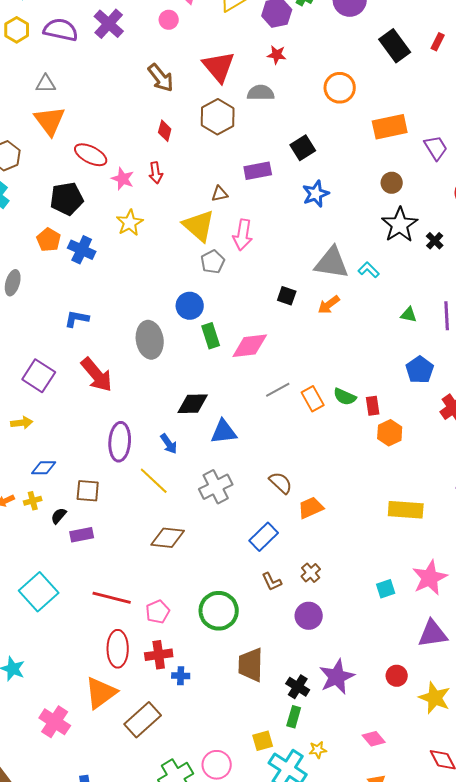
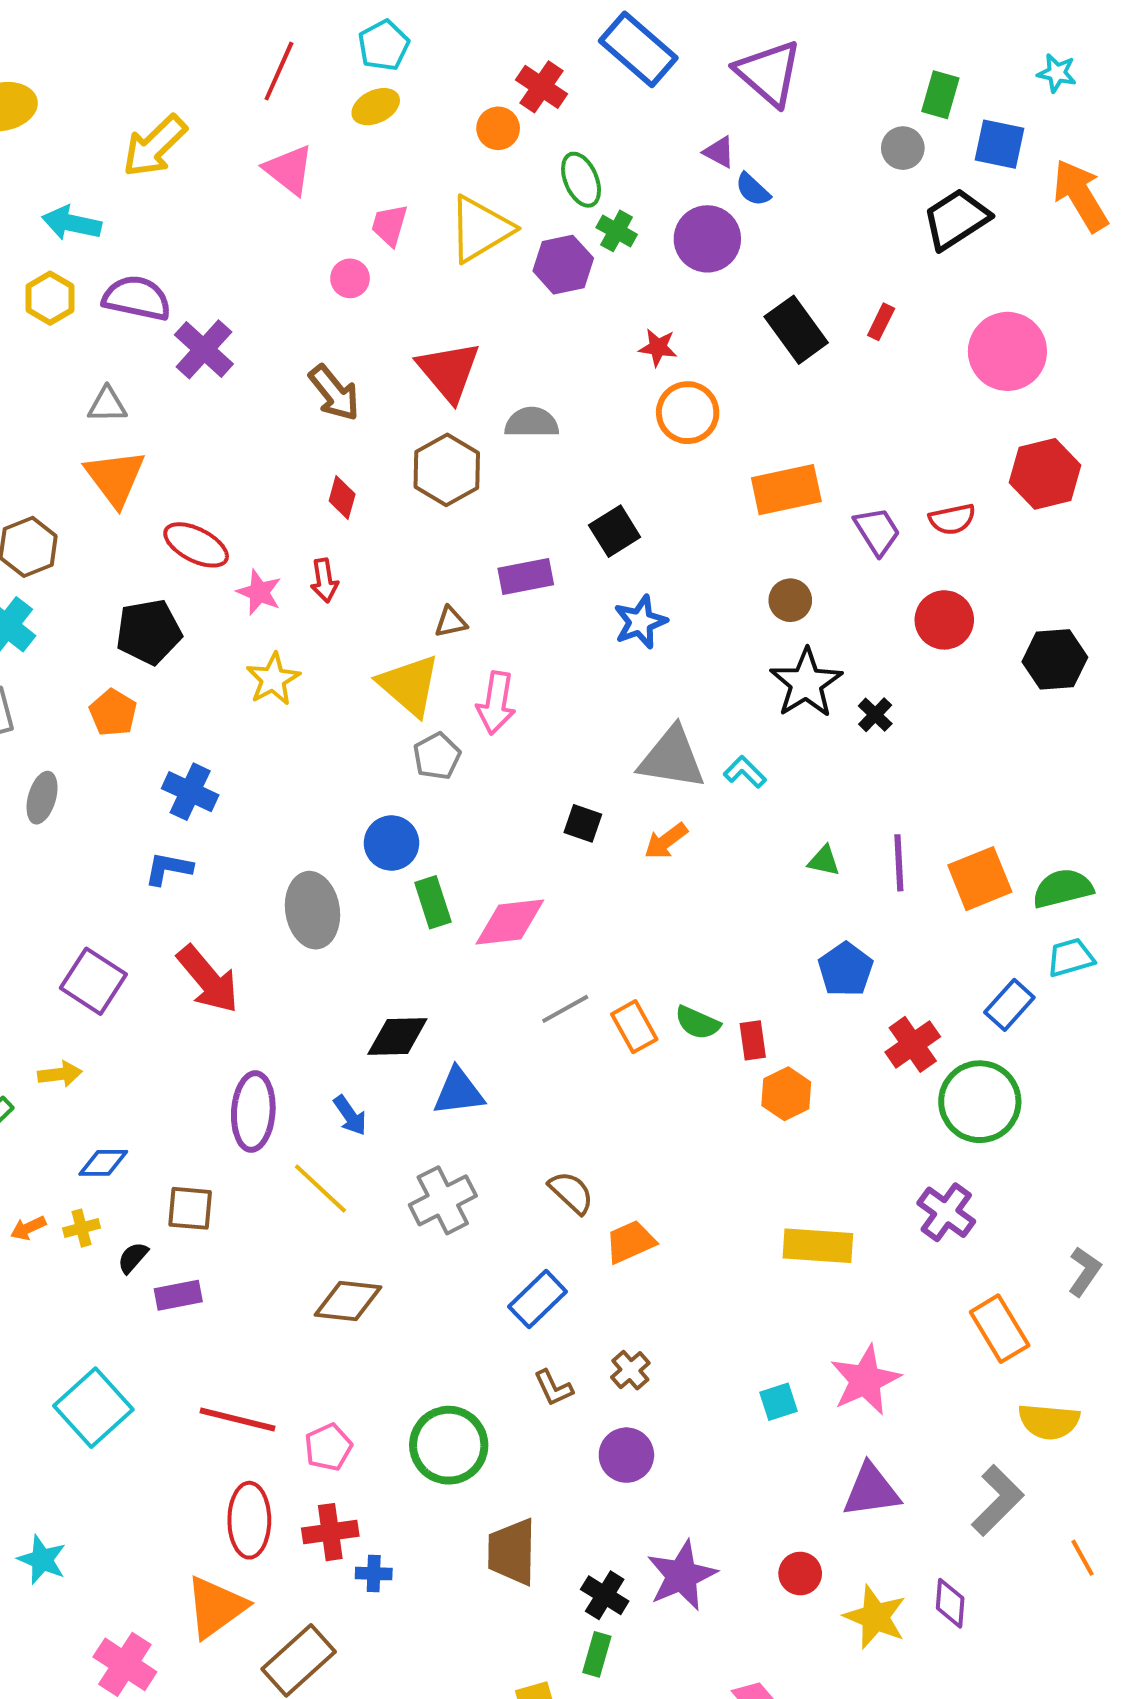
purple cross: (109, 24) -> (204, 349), moved
red star: (277, 55) -> (658, 347), moved
blue cross: (82, 250) -> (190, 792), moved

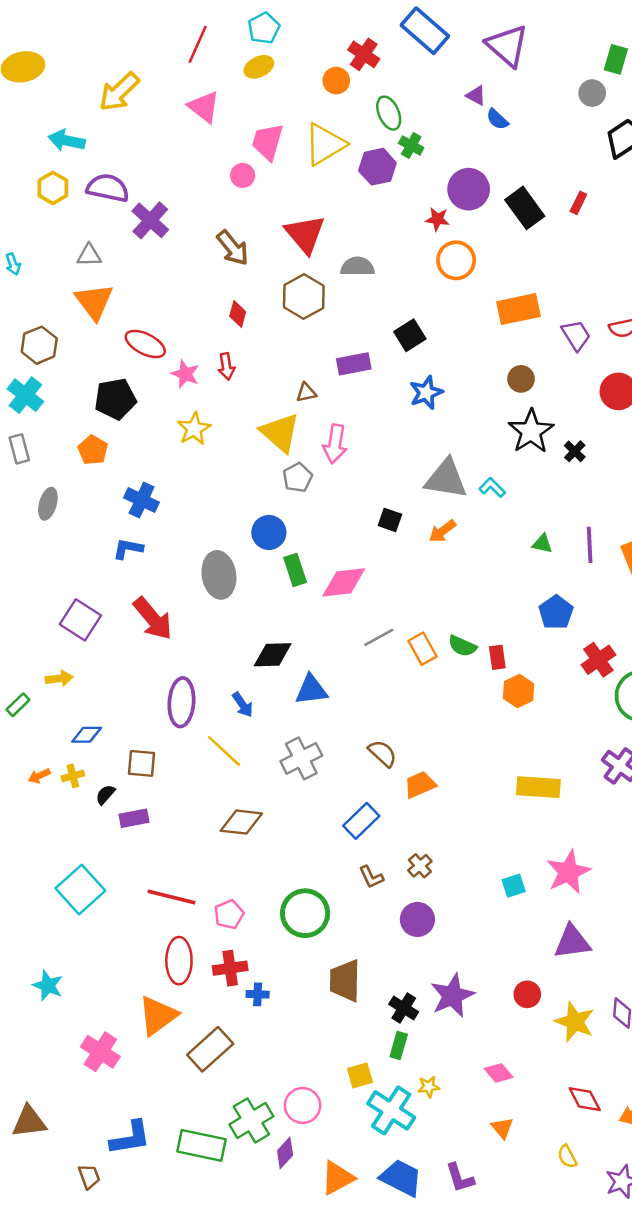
pink trapezoid: (389, 225) -> (268, 142), size x1.4
purple circle: (707, 239) -> (469, 189), moved

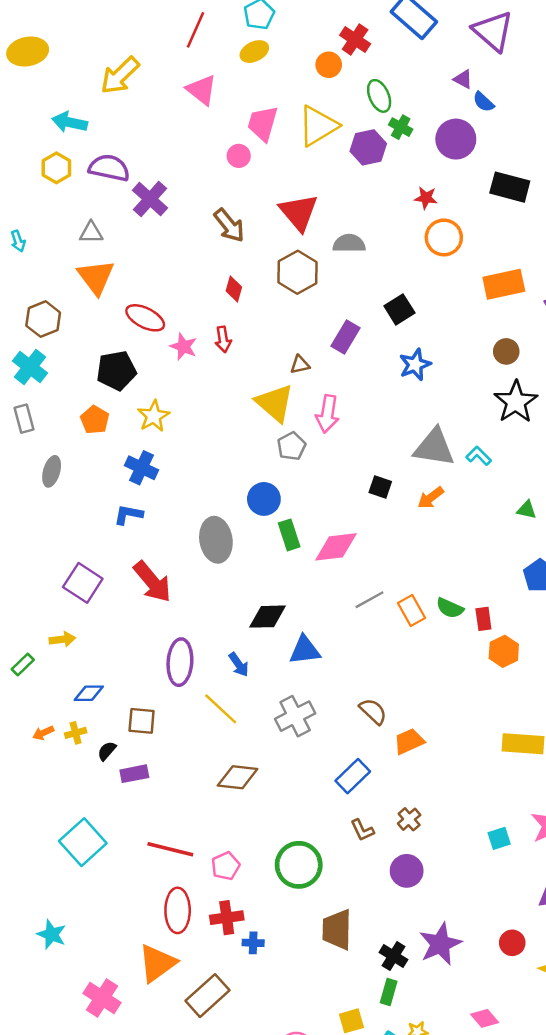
purple circle: (469, 189) -> (456, 139), moved
black rectangle: (525, 208) -> (510, 187), turned -39
purple rectangle: (354, 364) -> (345, 337), turned -48
yellow star: (194, 429) -> (154, 416), moved

